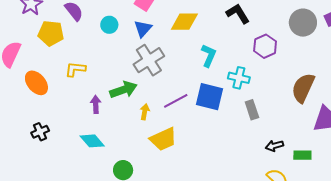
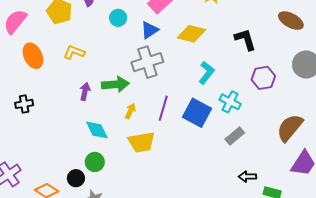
purple line: (176, 101) -> (163, 108), turned -60
gray rectangle: (252, 110) -> (235, 136), turned 54
cyan diamond: (92, 141) -> (97, 130), moved

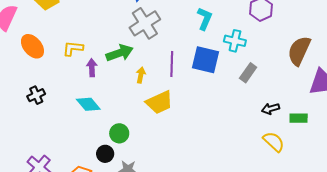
yellow L-shape: (74, 52) -> (73, 48), moved
cyan diamond: (97, 130) -> (88, 104), moved

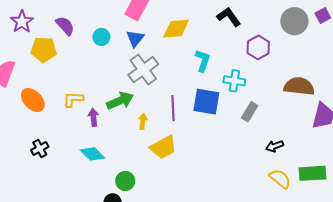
brown semicircle: (299, 51) -> (299, 86), turned 76
green rectangle: (299, 118) -> (313, 173), moved, size x1.5

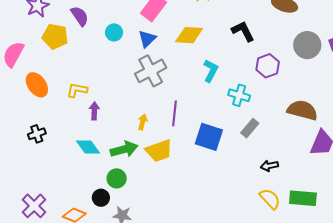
green arrow: (120, 101) -> (124, 149), moved
blue square: (206, 102) -> (209, 137), moved

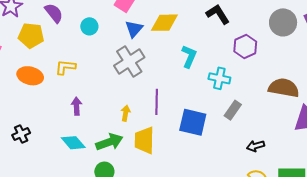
blue triangle: (147, 39) -> (134, 29), moved
orange ellipse: (37, 85) -> (30, 76), moved, turned -35
yellow L-shape: (77, 90) -> (65, 67), moved
yellow trapezoid: (159, 151) -> (144, 140), turned 116

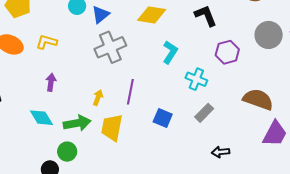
blue triangle: (134, 29) -> (101, 14), moved
blue square: (193, 122) -> (163, 118), size x0.7

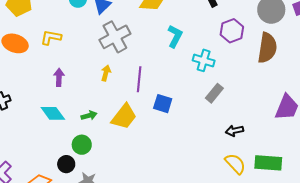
yellow arrow: (98, 98) -> (106, 73), moved
brown semicircle: (258, 99) -> (267, 48), moved, turned 84
blue square: (163, 118) -> (163, 104), moved
green arrow: (77, 123) -> (89, 115), size x0.6
yellow trapezoid: (112, 128) -> (124, 117), turned -148

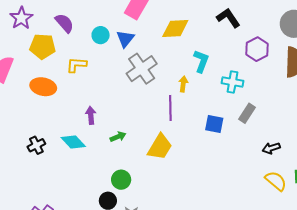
yellow L-shape: (51, 37) -> (76, 65), moved
yellow arrow: (106, 73) -> (183, 84), moved
blue square: (163, 104) -> (214, 124), moved
cyan diamond: (53, 113) -> (73, 142), moved
green arrow: (89, 115) -> (118, 137), moved

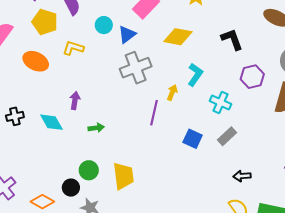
yellow trapezoid: (160, 147) -> (123, 176), moved, turned -52

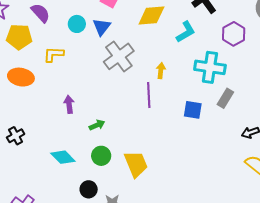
cyan L-shape: (195, 75) -> (186, 32), moved, turned 40
cyan cross: (220, 102) -> (210, 67), size x1.4
cyan diamond: (52, 122) -> (63, 157), moved
green circle: (89, 170) -> (101, 156), moved

